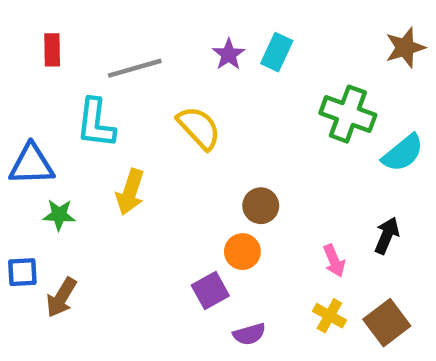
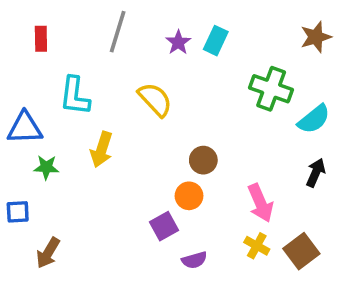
gray line: (135, 68) -> (118, 32), moved, turned -57
black arrow: (387, 236) -> (316, 173), moved
pink arrow: (334, 261) -> (260, 203), size x1.5
brown arrow: (61, 297) -> (48, 253), moved

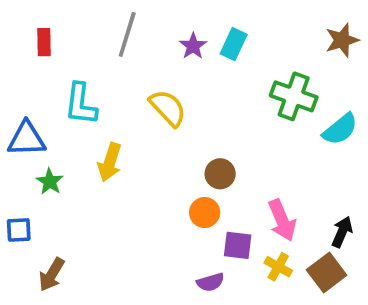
green star: (46, 167) -> (50, 182), turned 30
black arrow: (316, 173) -> (342, 232), moved
purple square: (164, 226) -> (238, 245), moved, turned 36

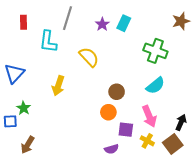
cyan L-shape: (81, 104) -> (48, 42), moved
cyan semicircle: (340, 129) -> (155, 86), moved
blue triangle: (27, 139) -> (14, 73), turned -45
green star: (50, 182) -> (24, 108), moved

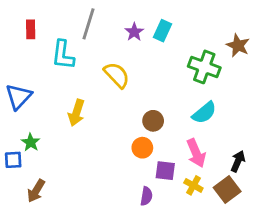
brown star: (181, 21) -> (238, 45), moved, turned -30
purple semicircle: (111, 149) -> (146, 196), turned -64

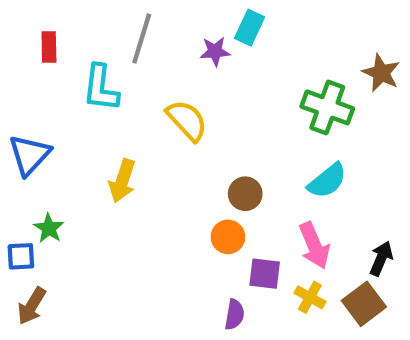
cyan rectangle: (163, 31) -> (250, 28), moved
purple star: (134, 32) -> (215, 51), turned 30
brown arrow: (36, 191) -> (32, 306), moved

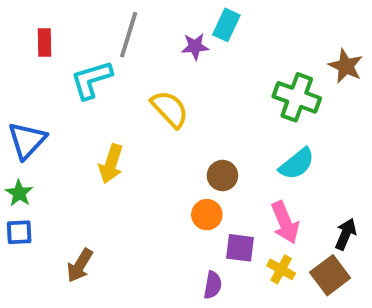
cyan L-shape: (101, 88) -> (91, 80), turned 66
green star: (49, 228) -> (19, 193), moved
brown arrow: (32, 306) -> (80, 265), moved

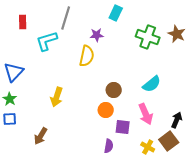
purple star: (195, 46) -> (97, 35), moved
green cross: (297, 97) -> (148, 37), moved
yellow semicircle: (170, 109) -> (87, 56), turned 55
yellow arrow: (111, 164) -> (57, 97), moved
yellow cross: (281, 269) -> (148, 147), moved

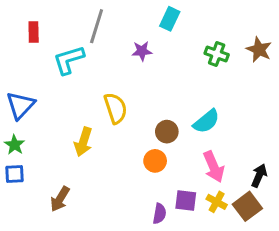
green cross: (148, 37) -> (217, 54), size x0.7
yellow semicircle: (87, 56) -> (116, 108), moved, turned -30
cyan semicircle: (152, 84) -> (206, 121), moved
purple square: (123, 127) -> (186, 200), moved
yellow cross: (148, 147) -> (217, 202), moved

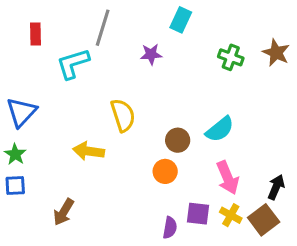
yellow arrow: (83, 142) -> (89, 151), turned 80

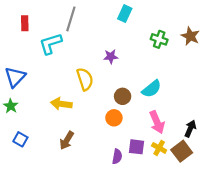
purple star: (151, 54) -> (111, 57), moved
blue square: (15, 185) -> (20, 139), moved, turned 32
brown arrow: (64, 212) -> (67, 140), moved

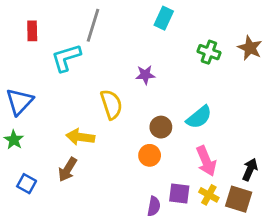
brown arrow: (67, 140) -> (68, 169), moved
brown square: (182, 151) -> (239, 199), turned -36

